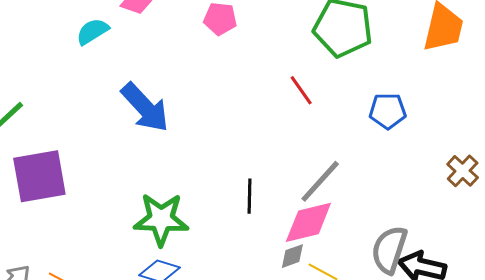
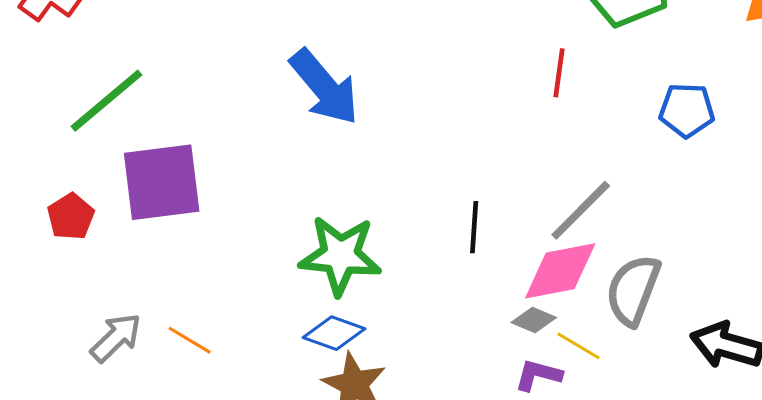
red line: (301, 90) -> (559, 73), turned 40
gray semicircle: (389, 250) -> (633, 290), moved
gray diamond: (292, 256) -> (534, 320), turned 40

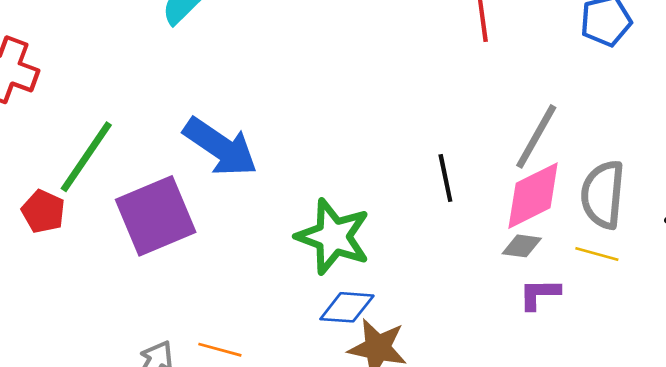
blue arrow: (324, 87) -> (220, 147), moved
red pentagon: (71, 216) -> (43, 211), moved
green star: (340, 255) -> (333, 237), turned 30
yellow line: (579, 346) -> (597, 254), moved

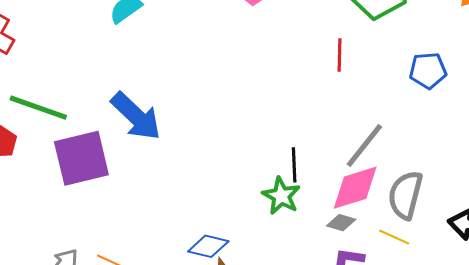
green line: (86, 157) -> (38, 108), turned 66
green star: (333, 237) -> (281, 196), moved, size x0.7

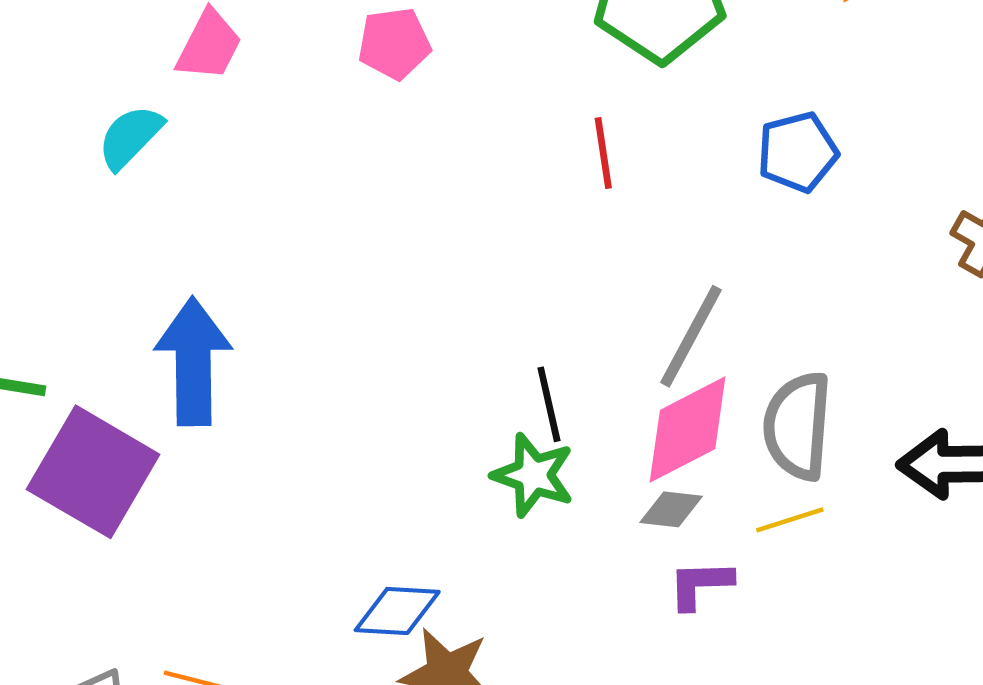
blue arrow: (136, 116) -> (193, 362), turned -124
purple square: (81, 158) -> (93, 472), turned -36
yellow line: (394, 237) -> (790, 520), turned -32

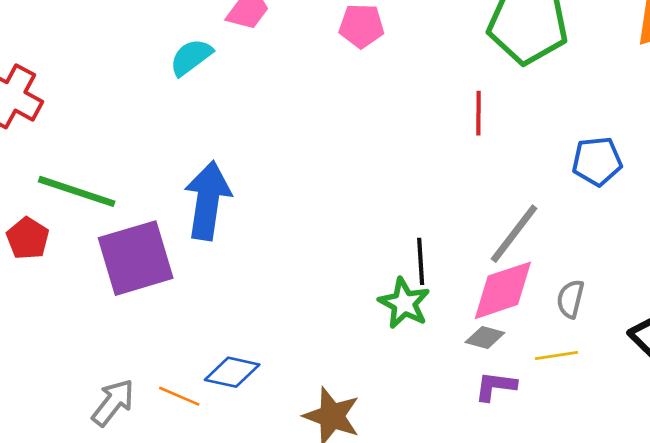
blue pentagon: (798, 152) -> (597, 161), moved
gray semicircle: (798, 426) -> (570, 299), size x0.6
purple square: (93, 472) -> (136, 258), turned 34
blue diamond: (397, 611) -> (232, 372), moved

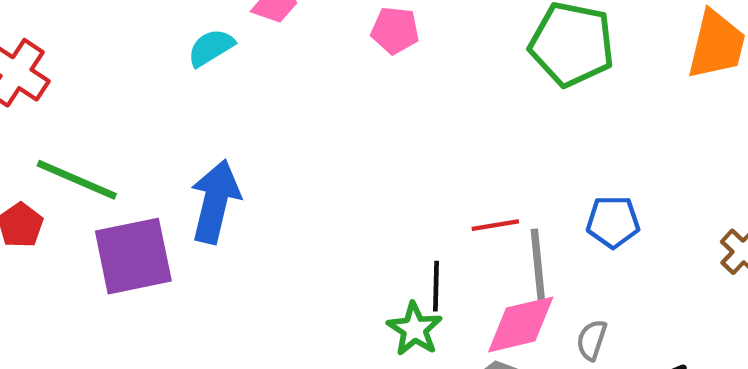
red line: (478, 113) -> (495, 225), moved, turned 75
blue pentagon: (597, 161) -> (613, 222), moved
gray line: (514, 234) -> (538, 265), turned -48

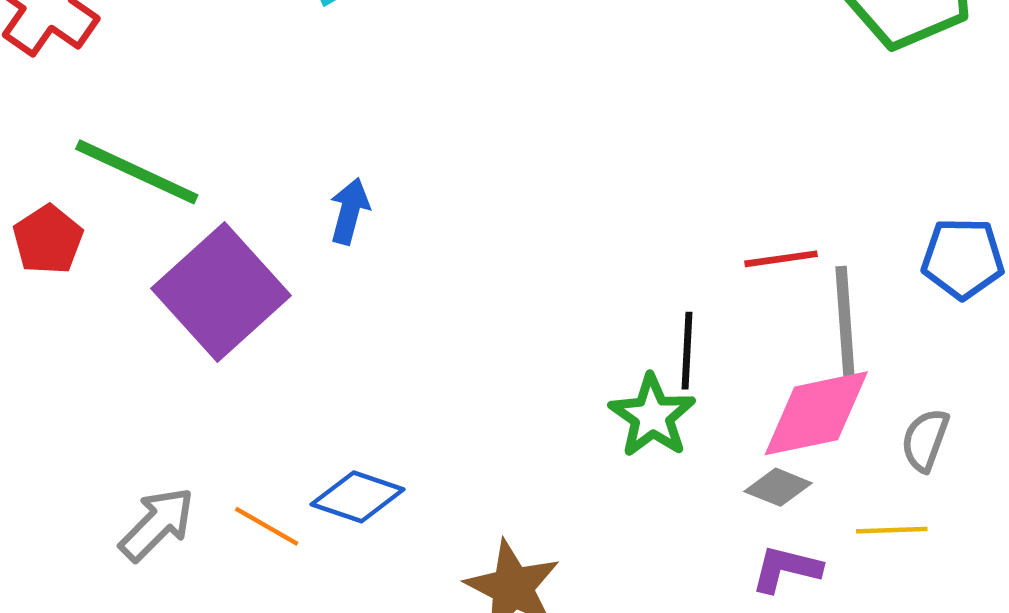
blue arrow: (215, 202) -> (350, 211), size x0.5
purple square: (133, 256) -> (221, 292), turned -32

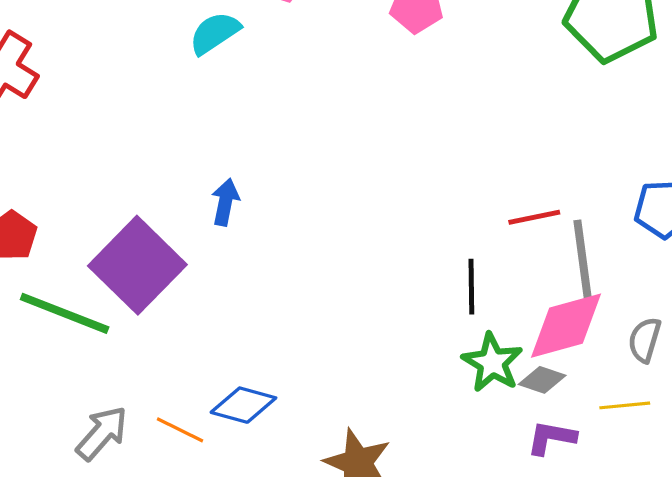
green line: (137, 172) -> (65, 313), moved
green star: (652, 416) -> (492, 363), moved

